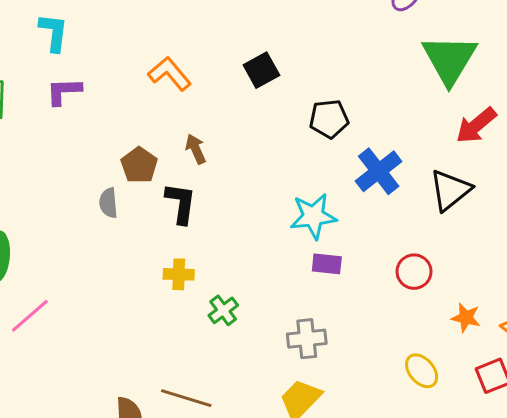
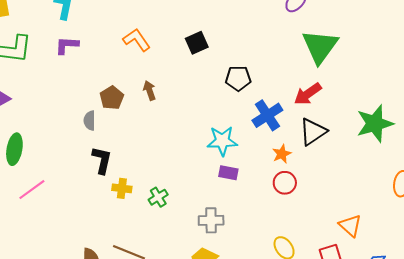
red arrow: (476, 125) -> (308, 94), moved
black L-shape: (181, 203) -> (102, 160), moved
yellow cross: (179, 274) -> (122, 188), moved
orange star: (466, 318) -> (282, 154), moved, turned 30

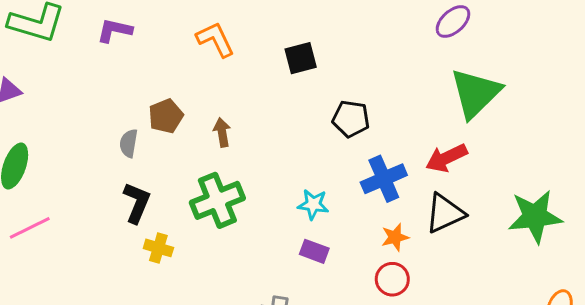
brown arrow: (149, 90) -> (222, 132), moved
cyan star: (222, 141) -> (313, 204), size x0.7
green cross: (158, 197) -> (217, 200), moved, size x1.8

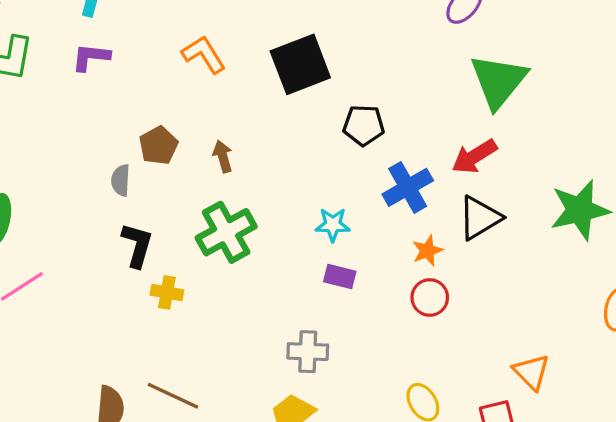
black square: (301, 58) -> (300, 64), size x1.6

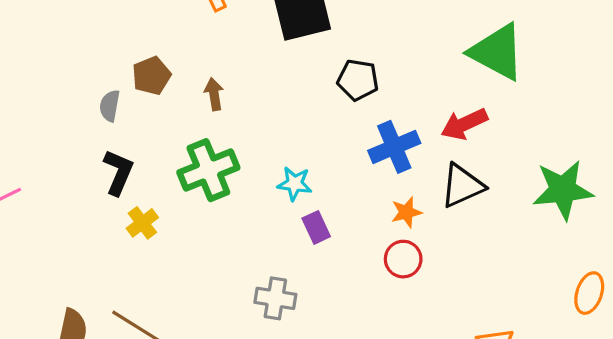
green triangle: (498, 81) -> (497, 52), turned -48
cyan star: (333, 225) -> (295, 184), moved
purple rectangle: (340, 276) -> (316, 227), turned 44
yellow cross: (167, 292) -> (142, 223), turned 36

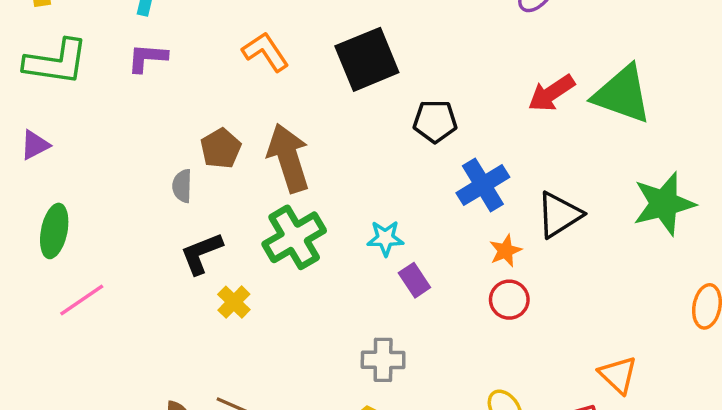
green triangle: (497, 52) -> (622, 94), moved
brown arrow: (214, 94) -> (288, 158), size x2.0
red arrow: (464, 124) -> (551, 93), moved
black L-shape: (118, 172) -> (201, 253), turned -126

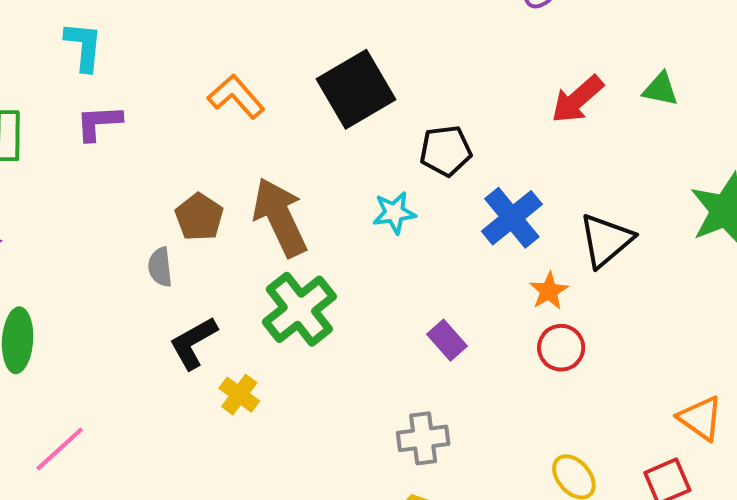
green triangle: (622, 94) -> (661, 89), size x0.5
cyan star: (385, 238) -> (394, 213), moved
pink line: (82, 300) -> (60, 449), moved

